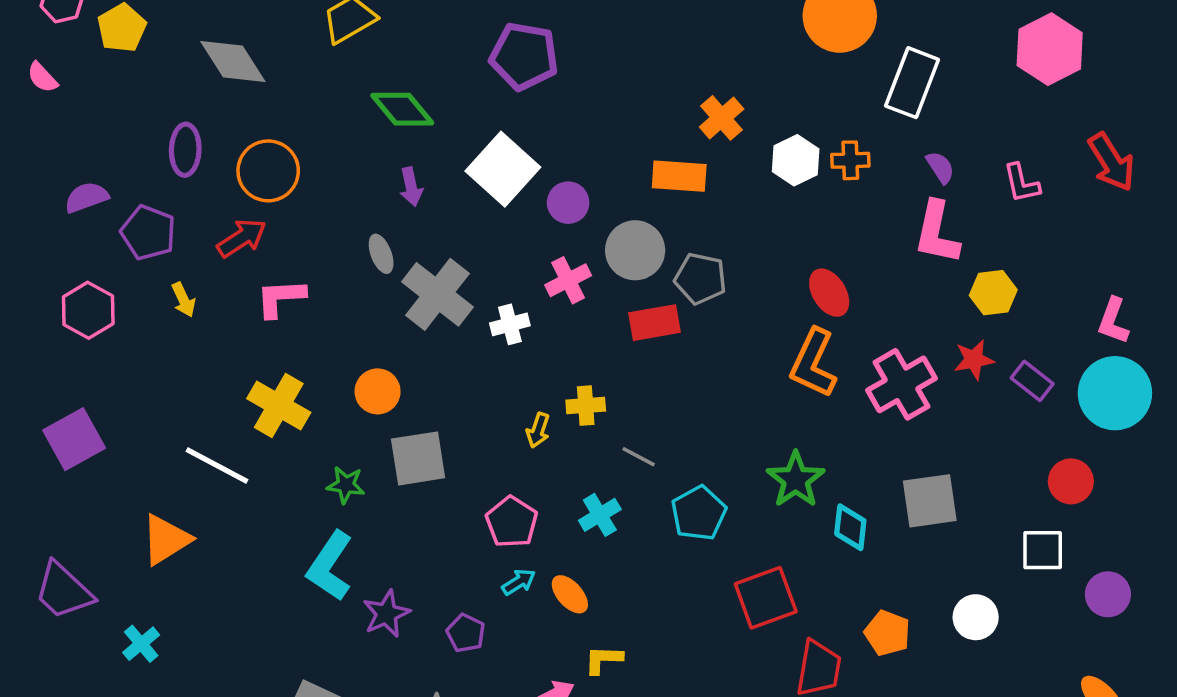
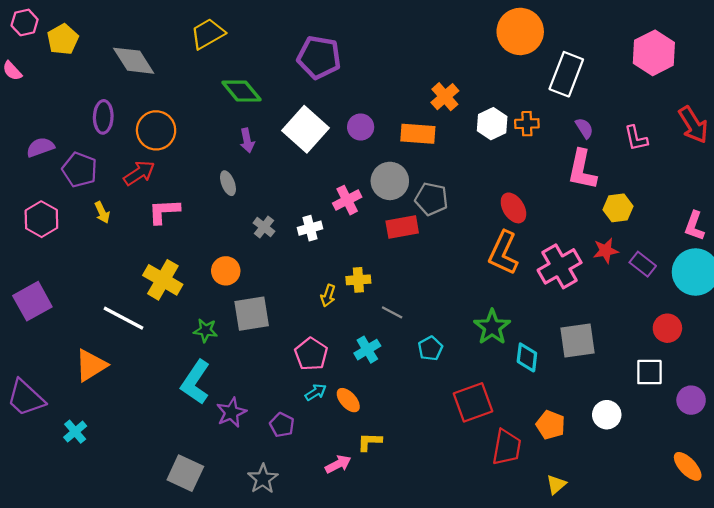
purple circle: (568, 203) -> (361, 127), moved
gray cross: (438, 294) -> (264, 227), moved, size x0.5
cyan pentagon: (699, 513) -> (430, 348), size x0.7

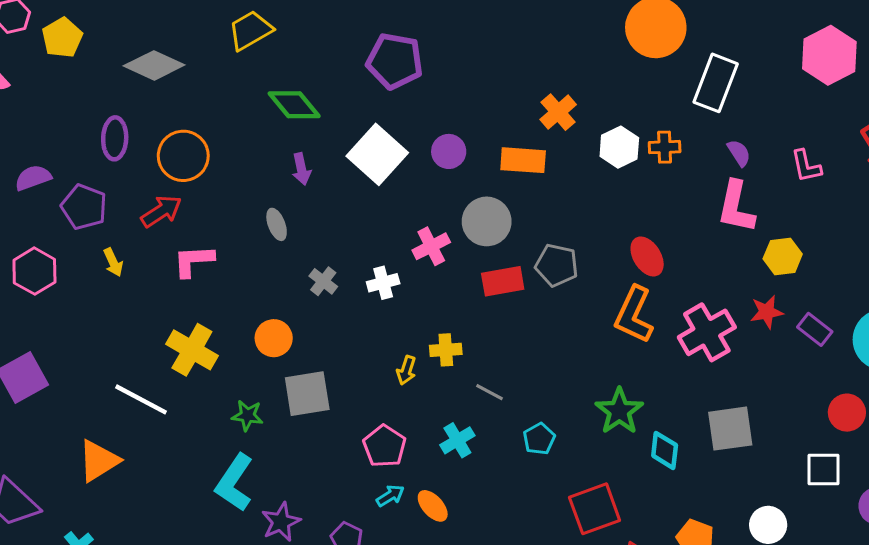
gray diamond: (134, 61) -> (154, 65), turned -33
gray pentagon: (431, 199) -> (557, 265), moved

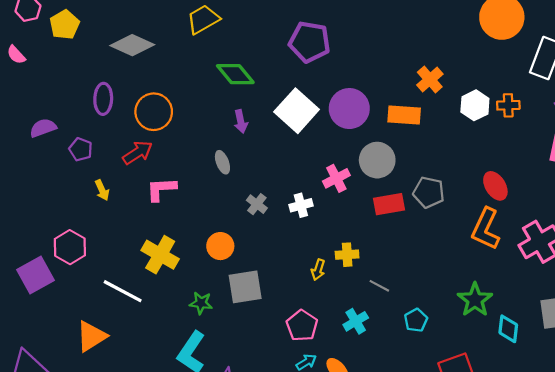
purple circle: (449, 151) -> (349, 109), size x1.6
purple pentagon: (84, 207) -> (81, 149), size x0.7
pink hexagon: (34, 271) -> (70, 247), moved

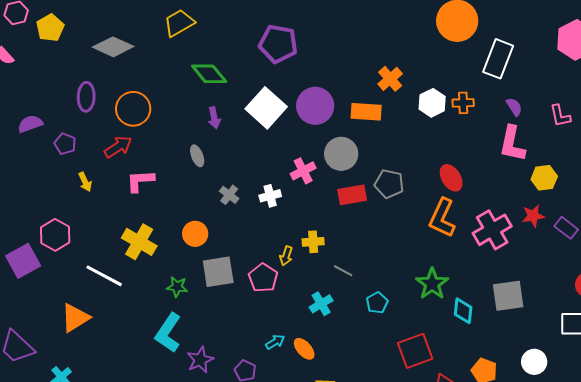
pink pentagon: (302, 326) -> (263, 278), moved

